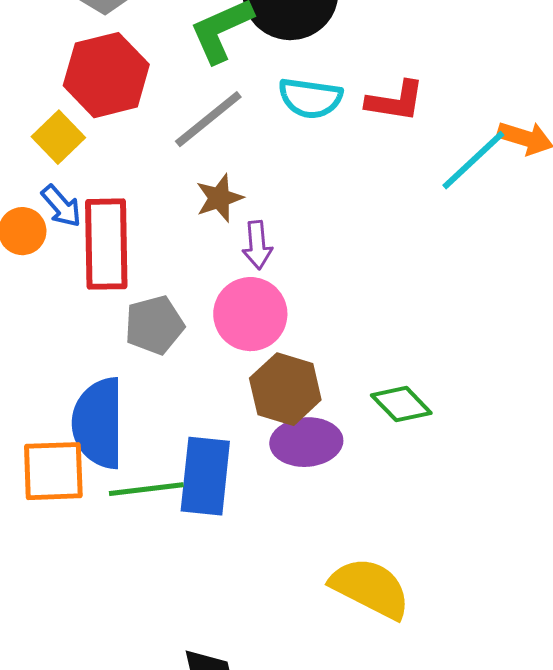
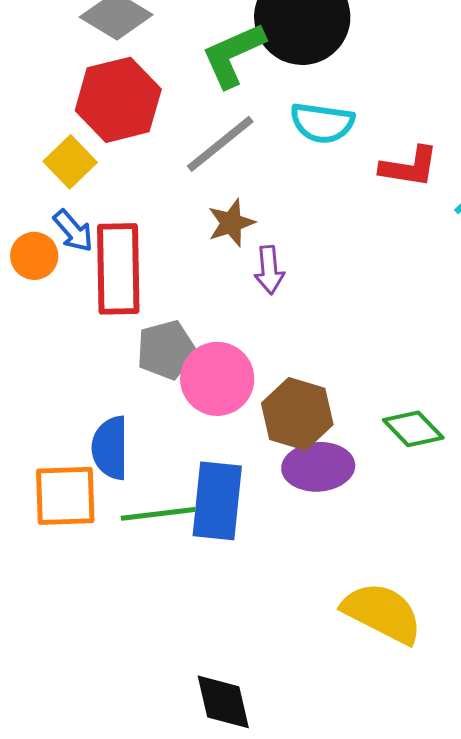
red L-shape: (395, 101) -> (409, 167), moved
pink circle: (250, 314) -> (217, 379), moved
blue semicircle: (98, 423) -> (110, 448), size x0.7

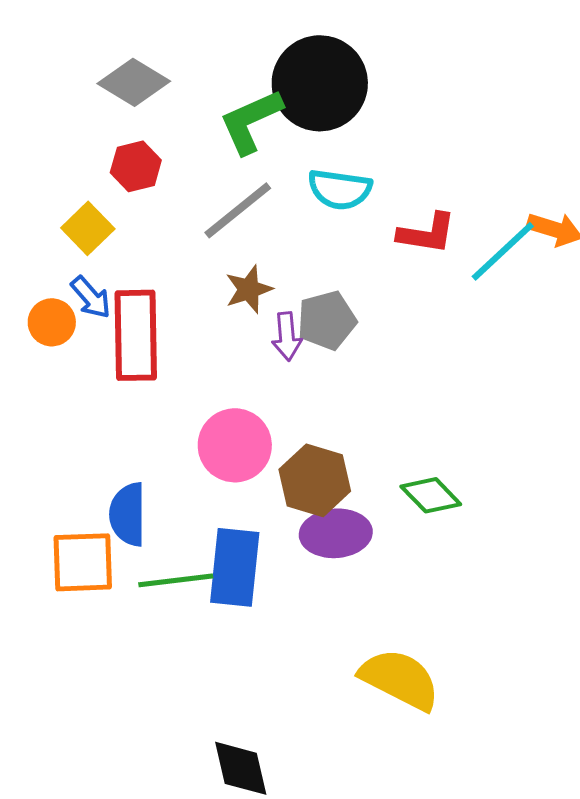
red hexagon: (118, 100) -> (136, 166), size x0.6
gray pentagon: (166, 350) -> (327, 320), moved

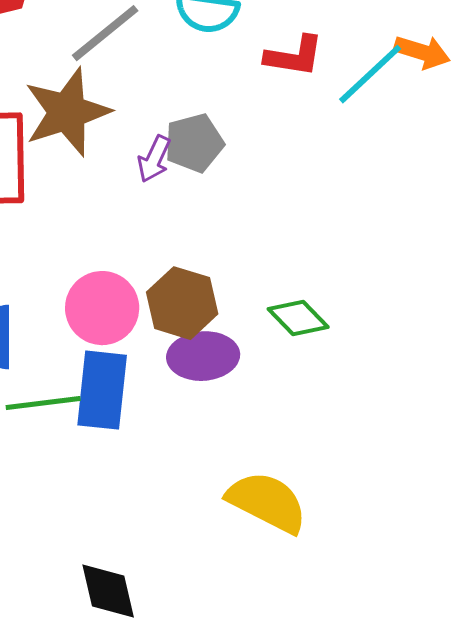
brown star: (249, 289) -> (67, 112), moved, size x1.8
purple arrow: (287, 336) -> (154, 159), turned 30
pink circle: (235, 445) -> (102, 308), moved

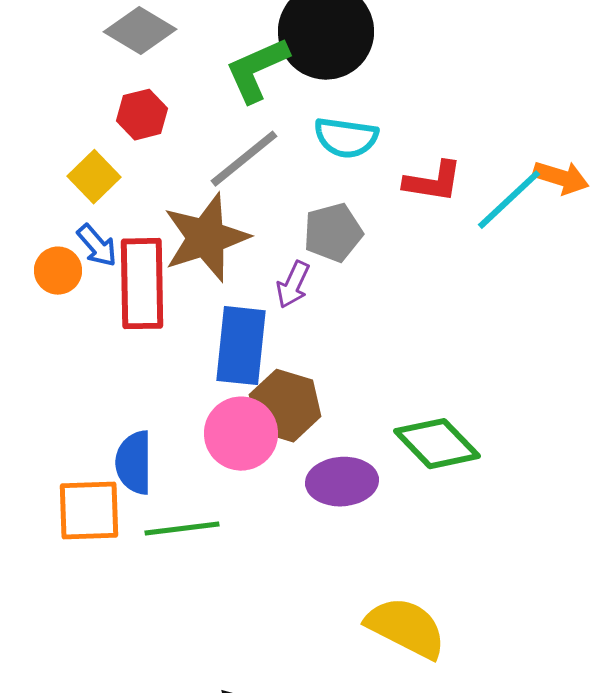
gray pentagon: (194, 143) -> (333, 233), moved
brown hexagon: (182, 303) -> (285, 406), moved
green diamond: (298, 318) -> (437, 444), size x1.4
blue rectangle: (102, 390) -> (241, 346), moved

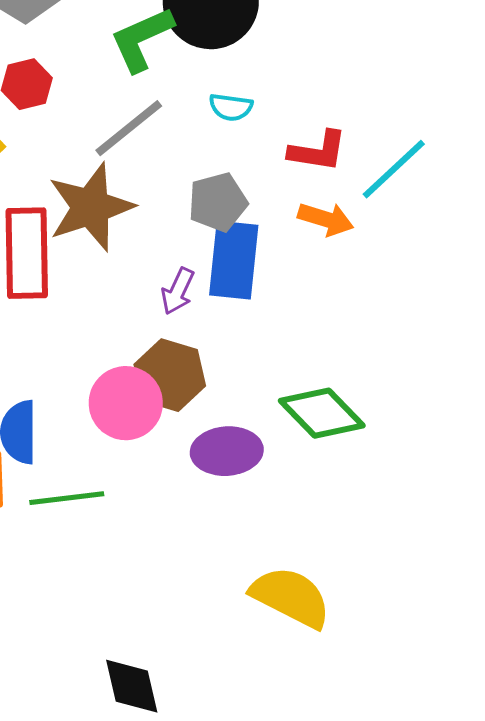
cyan semicircle: (346, 138) -> (231, 107), size x0.7
orange arrow: (561, 178) -> (326, 219), moved
purple arrow: (293, 285) -> (178, 291), moved
blue rectangle: (241, 346) -> (234, 260), moved

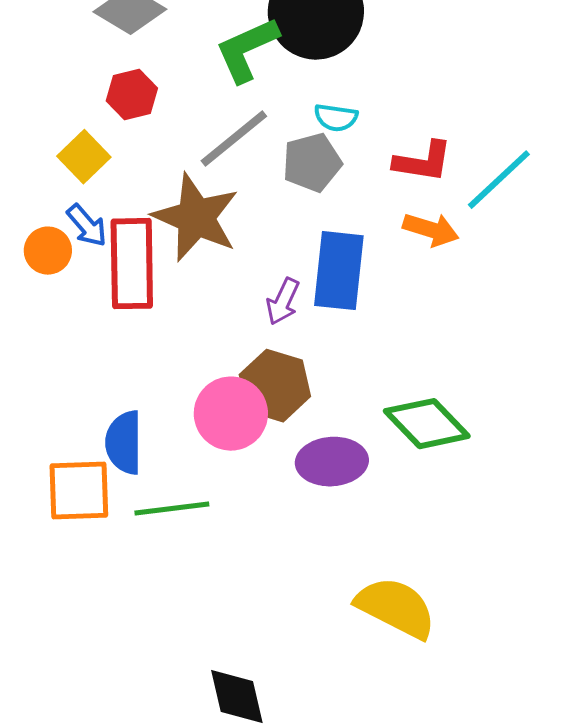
gray pentagon: (218, 202) -> (312, 163), moved
brown star: (91, 207) -> (196, 218), turned -30

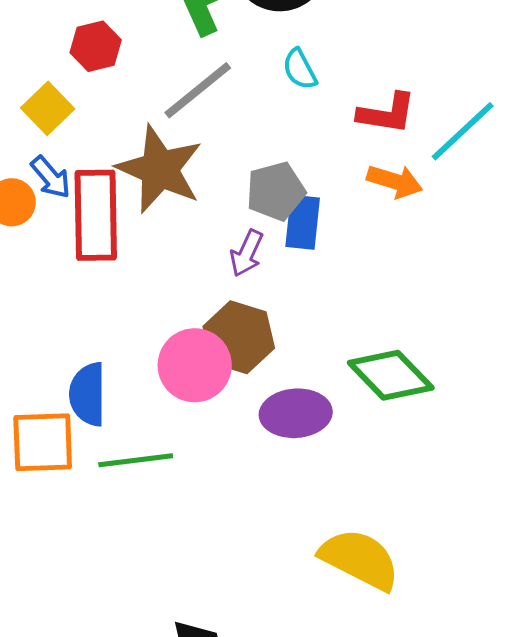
cyan semicircle: (336, 118) -> (300, 69), turned 54
gray pentagon: (312, 163) -> (276, 191), moved
blue rectangle: (339, 271) -> (303, 222), size x0.7

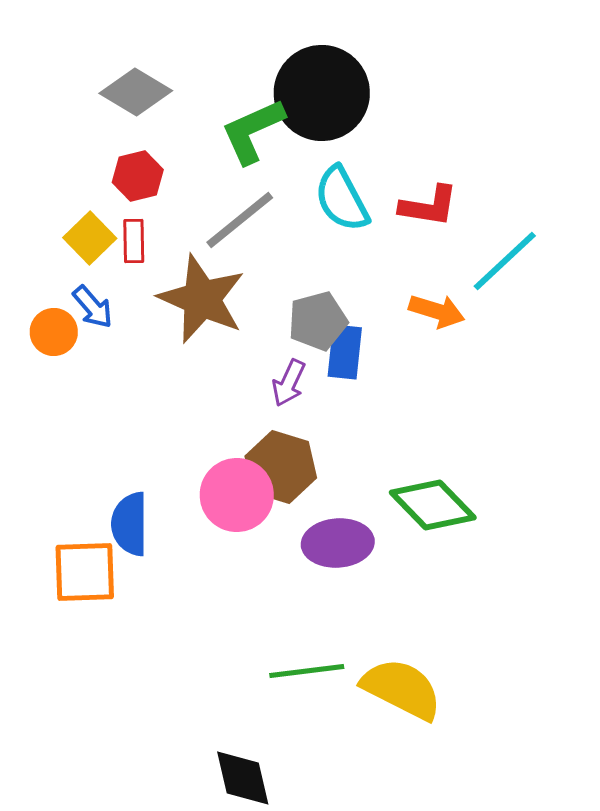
cyan semicircle: (300, 69) -> (342, 199), size x1.6
red L-shape: (387, 113) -> (429, 206), moved
red rectangle: (96, 215) -> (134, 241), moved, size x0.5
green line: (136, 460) -> (307, 671), moved

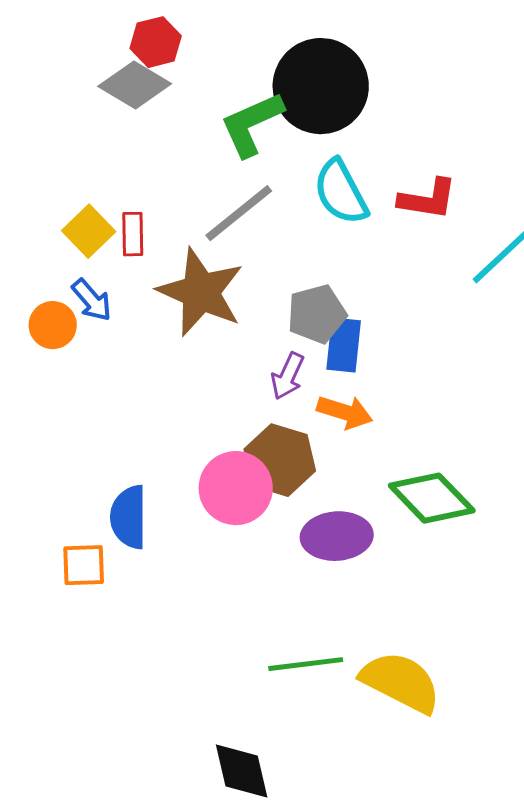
red hexagon: (138, 176) -> (156, 42), moved
orange arrow: (437, 311) -> (345, 412), moved
orange square: (85, 572) -> (84, 565), size x0.7

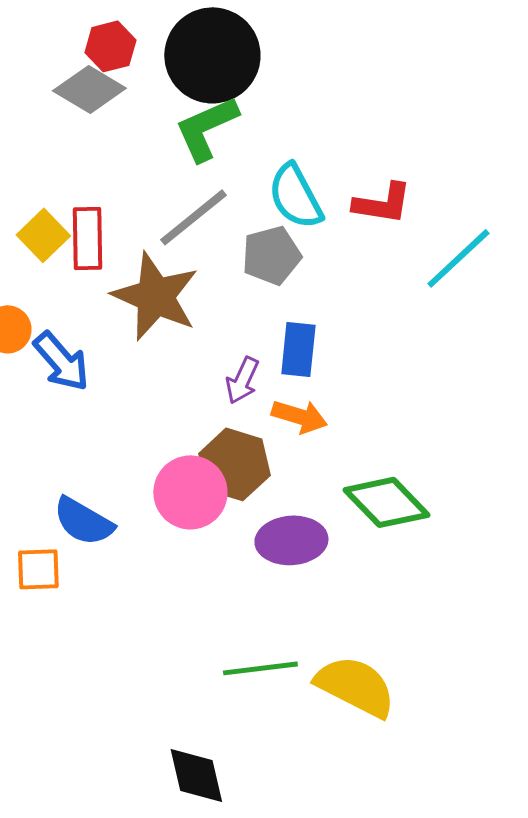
black circle: (321, 86) -> (212, 55), moved
red rectangle: (133, 234) -> (87, 238), size x1.4
blue arrow: (92, 300) -> (61, 361), moved, size x1.4
gray pentagon: (317, 314) -> (271, 255), moved
blue semicircle: (129, 517) -> (83, 521), turned -60

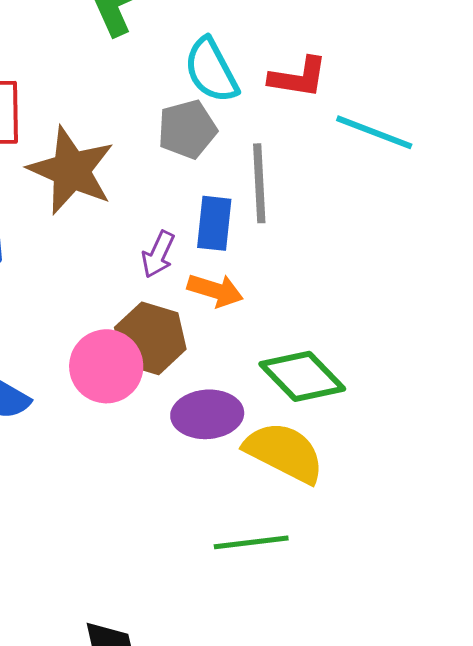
gray line: (193, 217) -> (259, 183), moved, turned -54
cyan line: (458, 258) -> (374, 132), turned 64
green line: (260, 668) -> (251, 542), moved
yellow semicircle: (355, 686) -> (284, 452), moved

